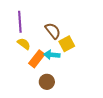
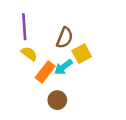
brown semicircle: (53, 31) -> (65, 38), turned 60
cyan arrow: (52, 55) -> (63, 67), turned -42

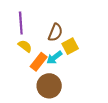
brown circle: (57, 100) -> (49, 86), size x1.5

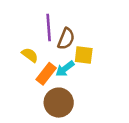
purple line: (21, 23) -> (49, 27), moved
yellow square: (70, 46) -> (84, 55), turned 35

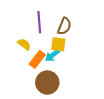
brown semicircle: (66, 39) -> (64, 26), moved
yellow square: (84, 55) -> (58, 44), moved

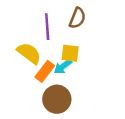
brown semicircle: (64, 26) -> (77, 18), moved
yellow semicircle: (24, 44) -> (29, 53), size x1.5

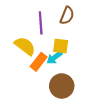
brown circle: (57, 99) -> (62, 86), moved

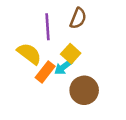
yellow square: (61, 46) -> (71, 54), turned 35
brown circle: (62, 86) -> (84, 90), moved

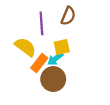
yellow square: (71, 54) -> (62, 47), turned 35
brown circle: (84, 90) -> (53, 79), moved

